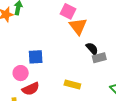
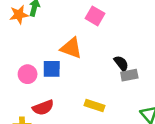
orange triangle: (78, 26) -> (71, 48), moved, turned -36
pink circle: (21, 73) -> (28, 74), moved

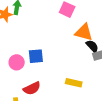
orange triangle: (71, 48) -> (84, 32), moved

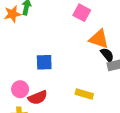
pink circle: (17, 62) -> (20, 89), moved

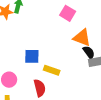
yellow rectangle: (84, 94) -> (52, 70), moved
red semicircle: (38, 98) -> (40, 88), moved, turned -84

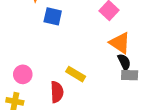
blue square: (32, 56) -> (53, 16), moved

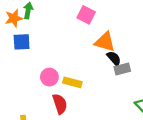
blue square: (53, 16) -> (22, 42), moved
pink circle: (23, 74) -> (49, 77), moved

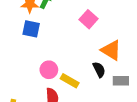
pink square: (86, 15) -> (88, 19), moved
black semicircle: (114, 58) -> (99, 70), moved

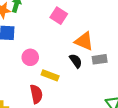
pink circle: (49, 70) -> (30, 57), moved
gray rectangle: (121, 81) -> (100, 59), moved

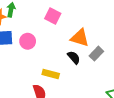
pink circle: (30, 57) -> (28, 41), moved
gray rectangle: (100, 59) -> (96, 54), turned -32

